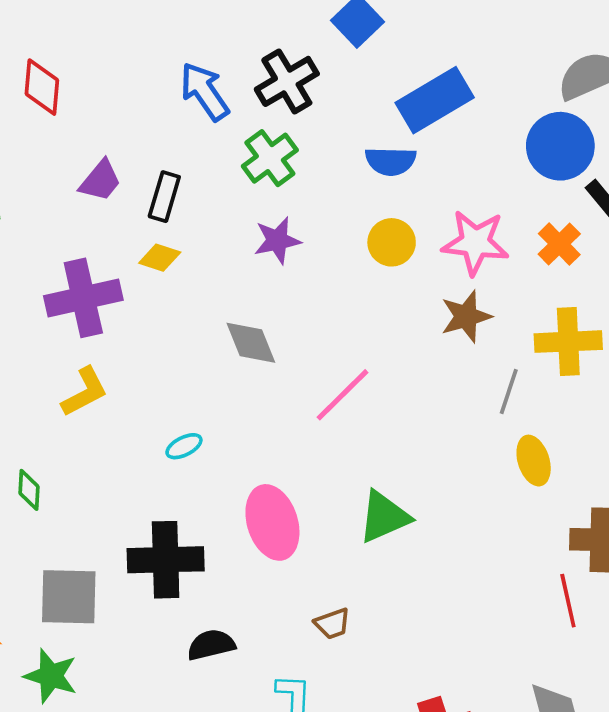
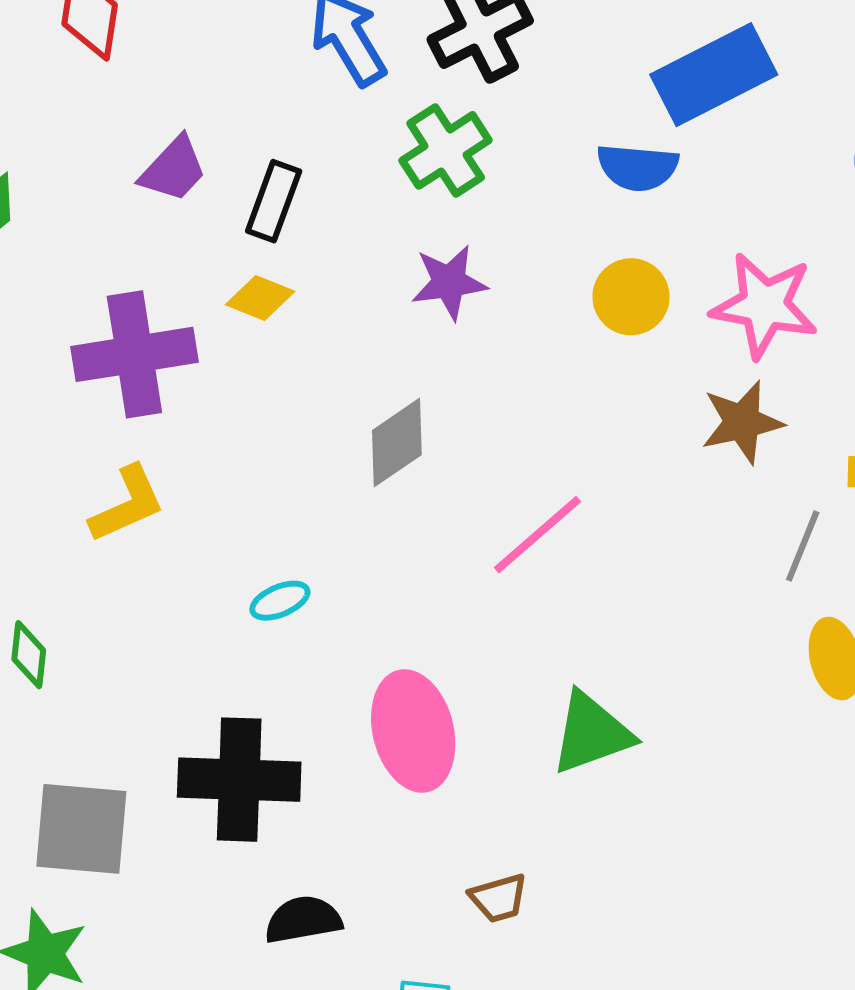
gray diamond: (251, 343) -> (397, 443), turned 74

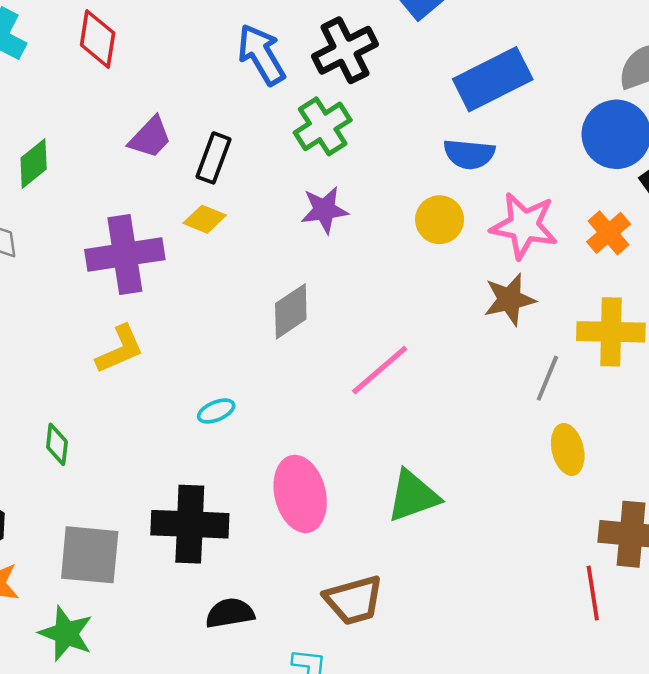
blue semicircle: (638, 167) -> (469, 154), moved
brown trapezoid: (499, 898) -> (354, 600), size x1.6

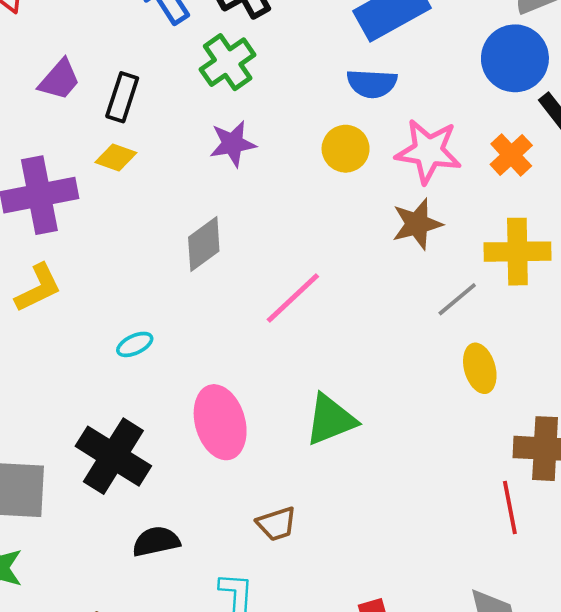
gray line: (547, 378) -> (457, 299), turned 30
black cross: (190, 524) -> (113, 456), turned 32
brown trapezoid: (354, 600) -> (277, 524), size x0.7

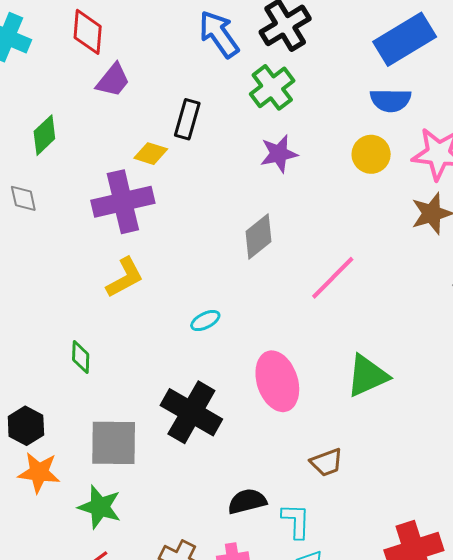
purple trapezoid: (59, 80) -> (113, 80), moved
yellow diamond: (116, 157) -> (151, 154), moved
black semicircle: (156, 541) -> (247, 501), moved

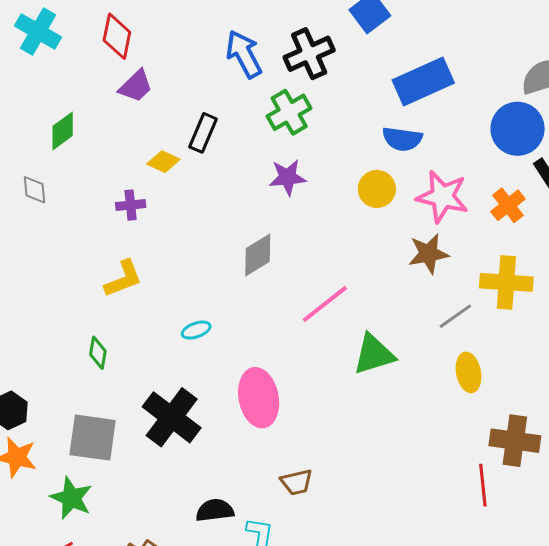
purple cross: (123, 202) -> (131, 205), size x0.5
green diamond: (81, 357) -> (98, 353), moved
green triangle: (367, 376) -> (374, 354), moved

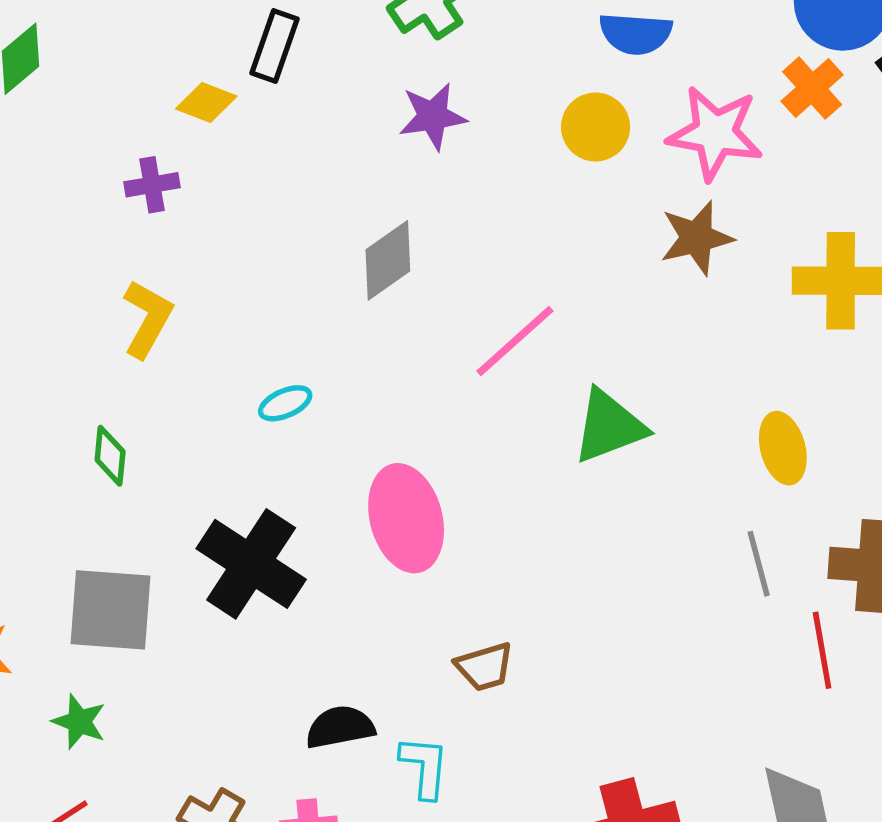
orange cross: (508, 205) -> (812, 88), moved
yellow L-shape: (123, 279) -> (147, 319), turned -36
gray line: (455, 316) -> (759, 564), moved, turned -66
green star: (71, 498) -> (79, 722), size x0.7

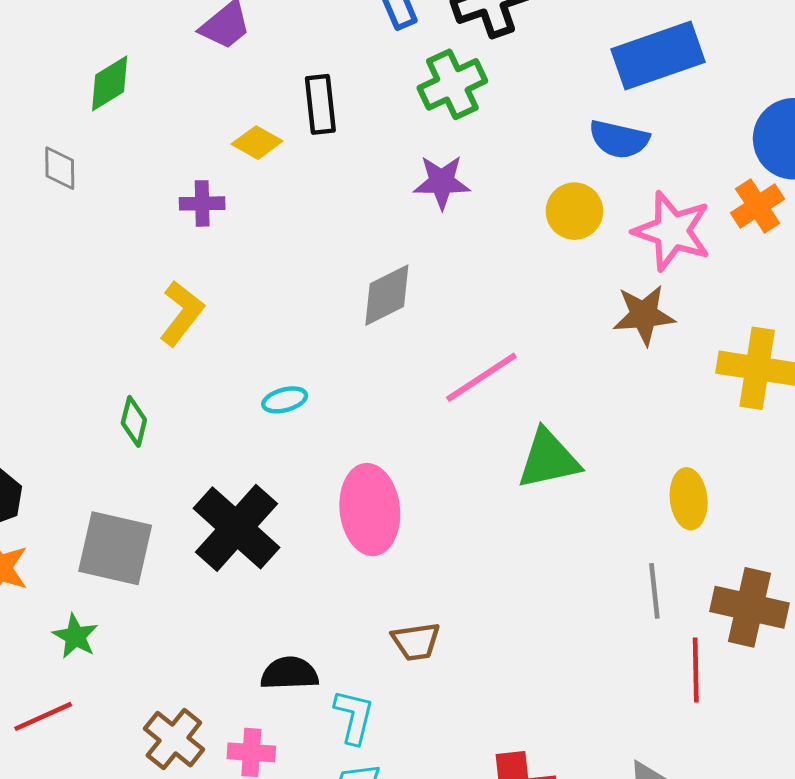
black rectangle: (275, 46) -> (320, 104), turned -34

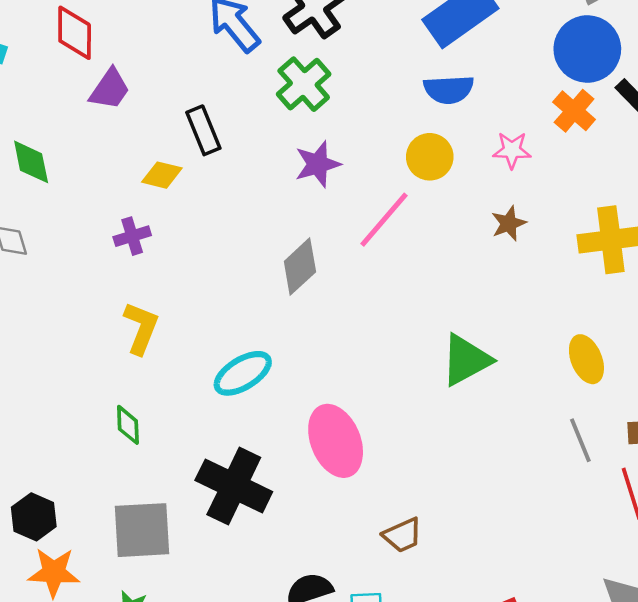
green diamond: (110, 83) -> (31, 162), turned -54
pink star: (672, 231) -> (512, 150), size x0.6
brown star: (644, 315) -> (509, 223), size x0.7
pink line: (481, 377) -> (384, 220), moved
cyan ellipse: (285, 400) -> (243, 373), size x1.6

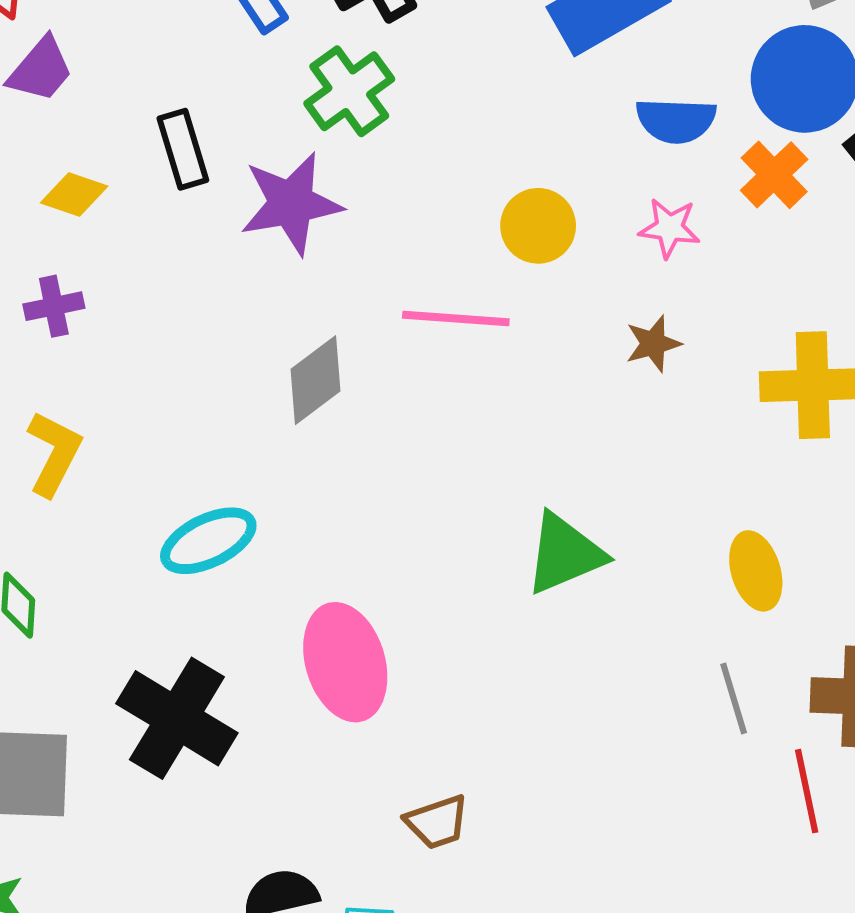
blue semicircle: (449, 89) -> (676, 120), moved
purple star: (318, 164) -> (291, 203), moved, size x1.4
yellow diamond: (162, 175) -> (74, 195), moved
pink line: (384, 220) -> (456, 318), turned 48

